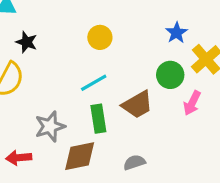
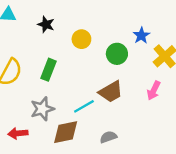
black star: (27, 42) -> (46, 24), moved
green circle: (170, 75) -> (117, 54), moved
cyan line: (94, 83) -> (84, 106), moved
green rectangle: (98, 119) -> (48, 70), moved, turned 30

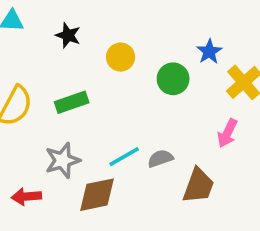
green rectangle: (48, 70) -> (72, 102), turned 50
brown trapezoid: (111, 92) -> (198, 186), moved, turned -40
gray semicircle: (108, 137) -> (160, 158), moved

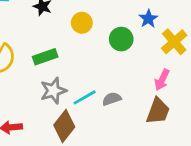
gray star: (63, 160) -> (53, 91), moved
brown trapezoid: (198, 186) -> (158, 111), moved
brown diamond: (97, 195) -> (64, 126), turned -40

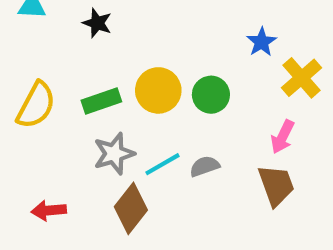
yellow circle: (82, 23) -> (158, 90), moved, size x1.4
green circle: (121, 39) -> (211, 95), moved
brown trapezoid: (158, 111) -> (276, 185), turned -40

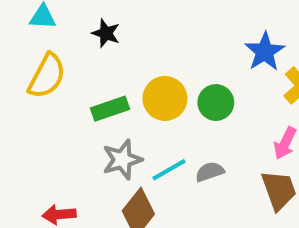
blue star: (261, 42) -> (265, 52), size x1.4
yellow semicircle: (36, 105) -> (47, 76), moved

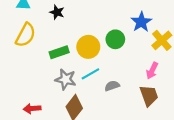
green circle: (216, 103) -> (115, 39), moved
gray star: (122, 160) -> (66, 79), turned 30
cyan line: (169, 170) -> (90, 74), moved

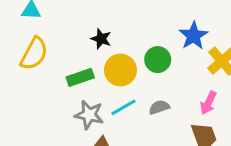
black star: (57, 12) -> (101, 39), moved
gray semicircle: (112, 86) -> (159, 107), moved

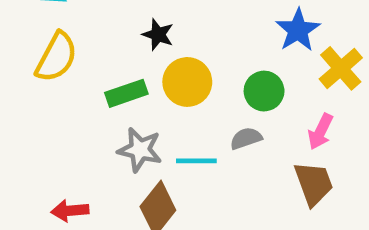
green circle: (158, 60) -> (264, 91), moved
cyan line: (123, 107) -> (196, 161), moved, turned 30

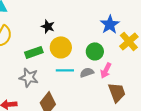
pink arrow: (320, 132) -> (106, 70), moved
gray star: (140, 150) -> (29, 77), moved
cyan line: (196, 161) -> (65, 70), moved

